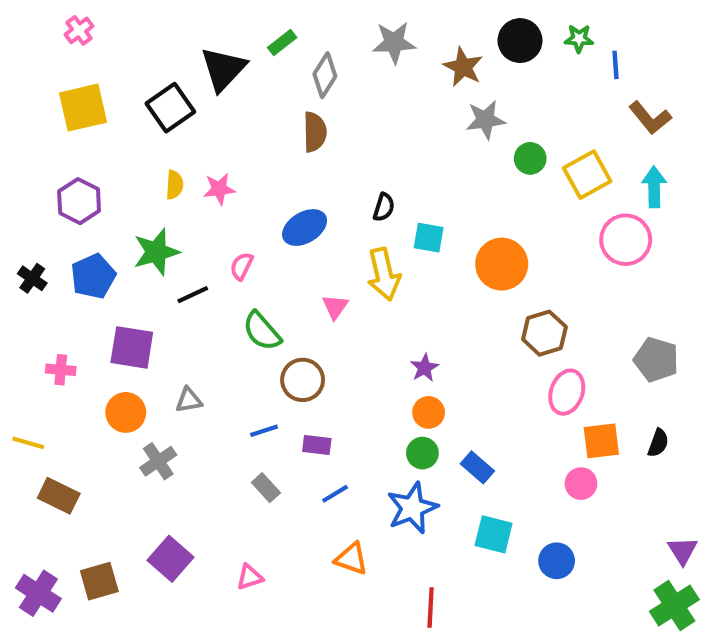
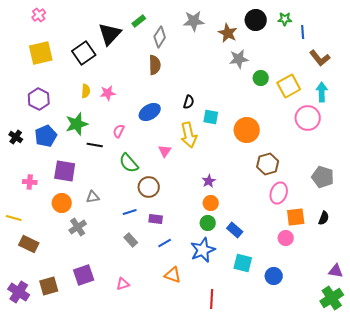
black line: (193, 295) -> (95, 145), turned 35
purple triangle: (683, 551) -> (336, 271), turned -49
purple square: (170, 559) -> (84, 275), turned 30

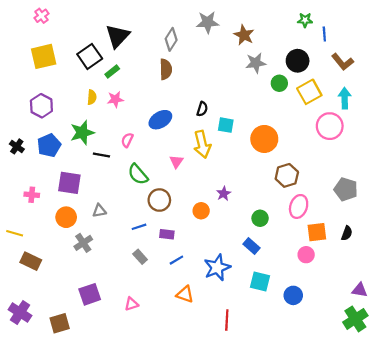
black circle: (256, 20) -> (298, 61), moved
green rectangle: (139, 21) -> (112, 71), moved
orange circle: (211, 203) -> (201, 211), moved
green circle: (208, 223) -> (260, 218), moved
brown square: (49, 286) -> (60, 323), moved

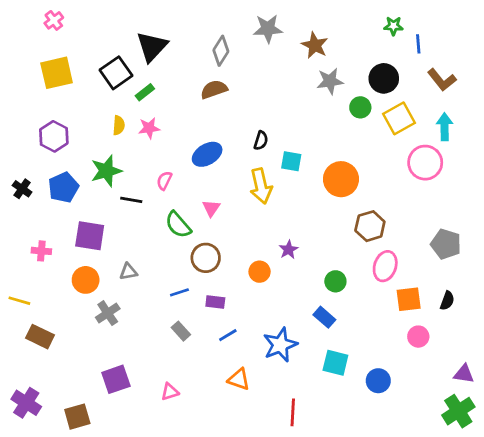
brown semicircle: (166, 69) -> (214, 89), turned -108
pink triangle: (176, 161) -> (211, 208), moved
pink circle: (306, 255) -> (418, 337), moved

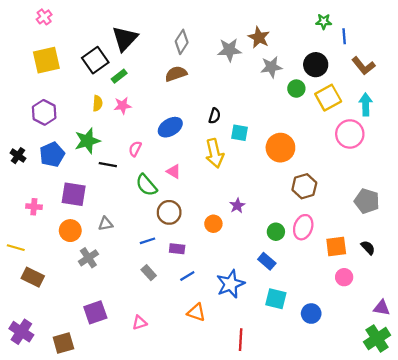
gray star: (268, 29) -> (229, 50), moved
pink triangle: (211, 208) -> (174, 171), turned -35
pink ellipse: (385, 266) -> (303, 227), moved
black semicircle: (447, 301) -> (368, 248), turned -63

